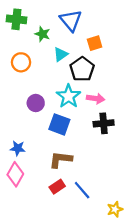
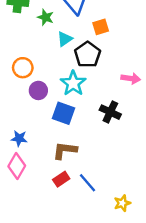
orange circle: (21, 62) -> (23, 68), moved
pink arrow: (96, 98) -> (131, 78), moved
black cross: (104, 123) -> (110, 112), turned 30

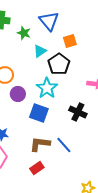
blue line: (88, 183) -> (64, 145), moved

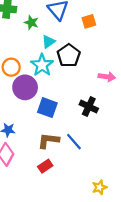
orange square: (70, 41) -> (89, 21), moved
cyan star: (47, 88) -> (42, 65), moved
purple circle: (18, 94) -> (25, 87), size x1.5

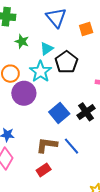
green star: (31, 23) -> (22, 41), moved
black cross: (89, 107) -> (86, 112), turned 30
blue square: (47, 108) -> (59, 113), moved, turned 30

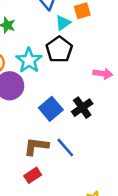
cyan triangle: (47, 49) -> (63, 23), moved

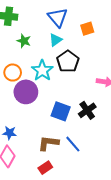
cyan triangle: (63, 23) -> (56, 40), moved
blue square: (51, 109) -> (61, 111), turned -30

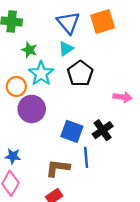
orange square: (87, 29) -> (103, 21), moved, size x1.5
cyan star: (42, 71) -> (41, 73), moved
blue line: (73, 144) -> (86, 157), moved, turned 36

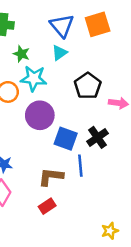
cyan star: (41, 73) -> (34, 78), turned -30
black pentagon: (80, 73) -> (88, 86), moved
purple circle: (32, 109) -> (40, 115), moved

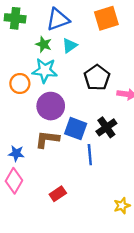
blue triangle: (62, 26) -> (58, 19), moved, turned 50
green star: (21, 54) -> (44, 44), moved
brown L-shape: (51, 177) -> (47, 139), moved
yellow star: (110, 231) -> (122, 206), moved

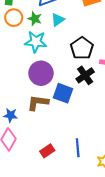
orange circle: (20, 83) -> (14, 18), moved
black cross: (106, 127) -> (85, 75), moved
blue line: (90, 155) -> (78, 148), moved

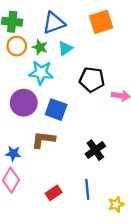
black pentagon: (82, 48) -> (92, 80), turned -30
purple circle: (41, 73) -> (24, 103), moved
black cross: (85, 75) -> (95, 150), moved
blue square: (63, 93) -> (56, 110), moved

